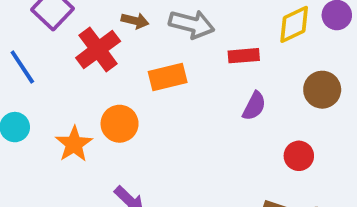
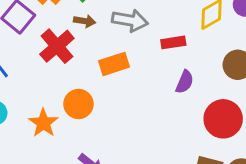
red circle: (299, 156) -> (223, 119), size x1.6

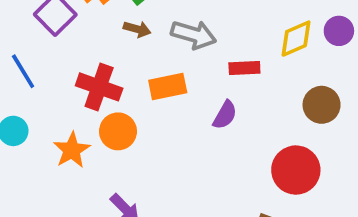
red cross: (57, 46) -> (99, 87), moved, turned -36
purple semicircle: (185, 82) -> (225, 115), moved

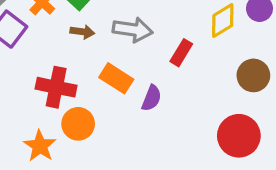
red rectangle: (244, 68) -> (181, 53), turned -48
orange rectangle: (168, 86) -> (116, 78), turned 52
purple semicircle: (225, 115) -> (152, 98), moved

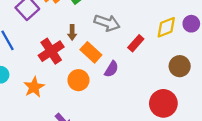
brown arrow: (82, 32) -> (72, 32), moved, turned 72
red cross: (56, 87) -> (51, 51), turned 35
orange circle: (78, 124) -> (78, 80), moved

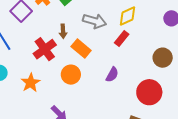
yellow diamond: (166, 27) -> (127, 16), moved
purple semicircle: (111, 69) -> (112, 75), moved

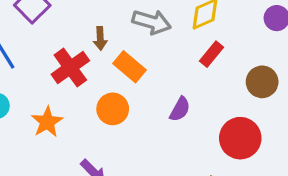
red rectangle: (122, 38) -> (211, 54), moved

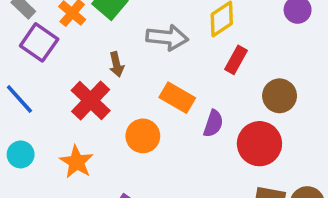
orange rectangle: (129, 67) -> (177, 98), moved
brown circle: (262, 82) -> (280, 96), moved
red circle: (240, 138) -> (259, 144), moved

